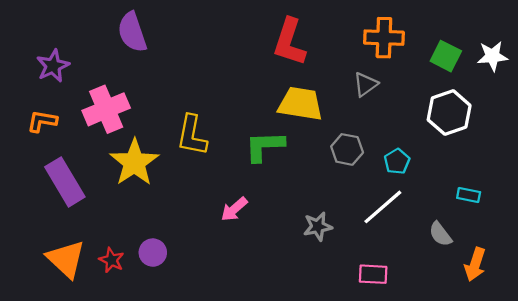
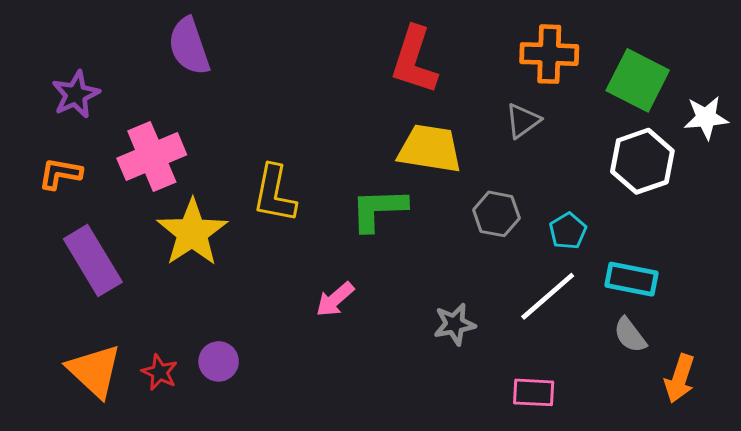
green square: (446, 56) -> (638, 80), size x1.4
white star: (492, 56) -> (706, 118), moved
cyan rectangle: (469, 195) -> (632, 279), moved, size x1.5

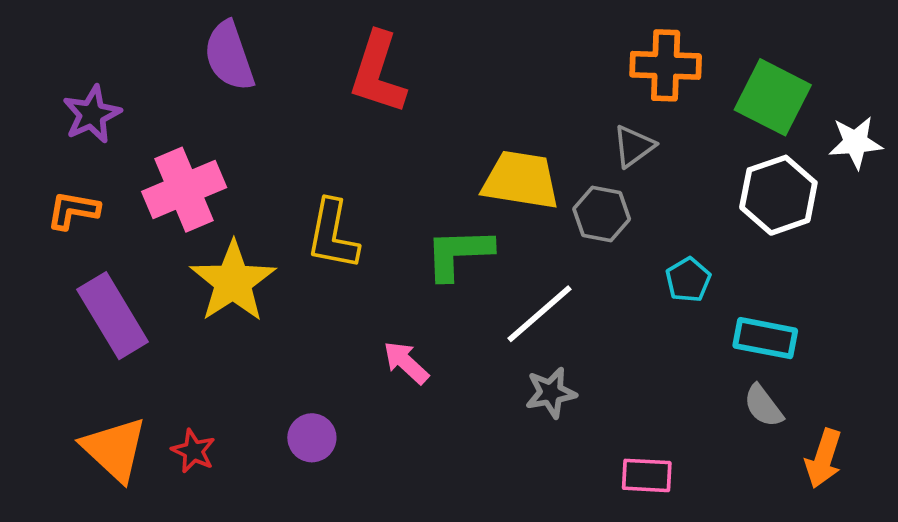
red L-shape: (414, 60) -> (378, 73), moved
gray hexagon: (496, 214) -> (602, 214), moved
white line: (548, 296) -> (540, 314), moved
pink arrow: (335, 299) -> (406, 363), turned 84
purple circle: (219, 361) -> (312, 438), moved

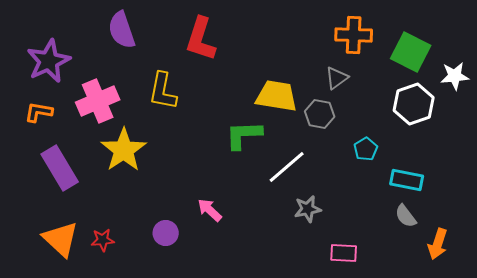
purple star: (92, 114) -> (49, 61), size x1.4
yellow L-shape: (333, 235) -> (163, 91), moved
pink arrow: (406, 363) -> (210, 210), moved
gray star: (551, 393) -> (308, 209), moved
red star: (193, 451) -> (103, 240), turned -30

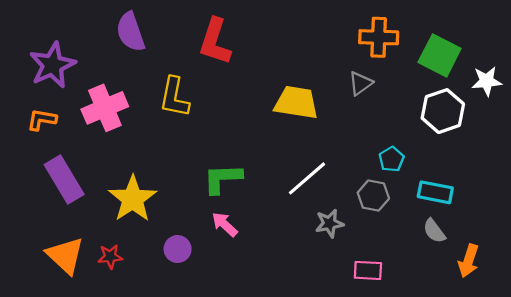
gray hexagon: (320, 114) -> (373, 196), moved
green L-shape: (244, 135) -> (222, 178), moved
yellow star: (124, 150) -> (133, 199), moved

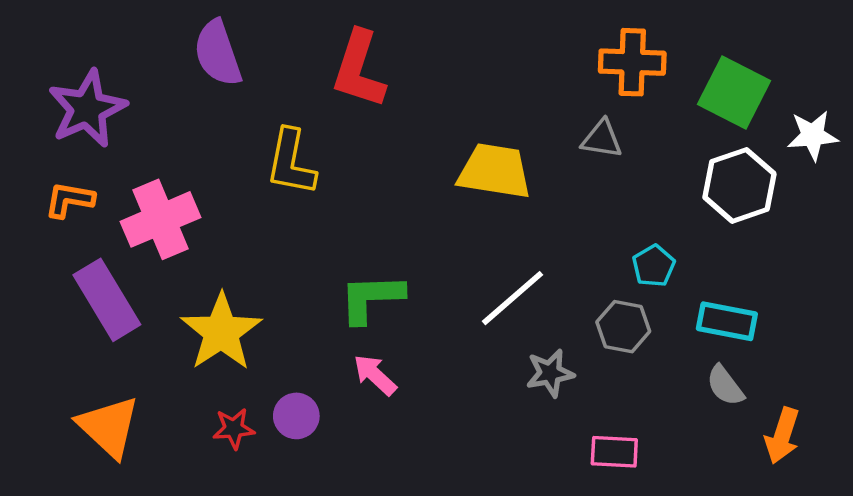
gray triangle: (360, 83) -> (602, 139), turned 45
pink cross: (105, 108) -> (160, 219), moved
red star: (110, 257) -> (234, 428), moved

